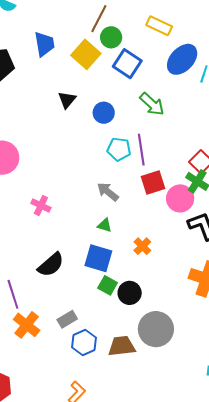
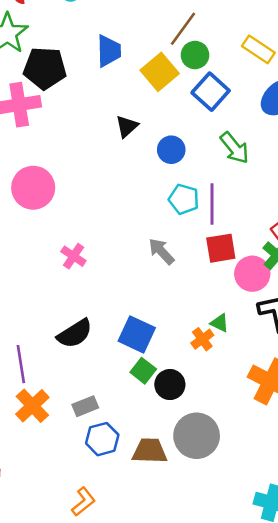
green triangle: (105, 225) -> (220, 323), moved
orange cross: (142, 246) -> (202, 339), moved

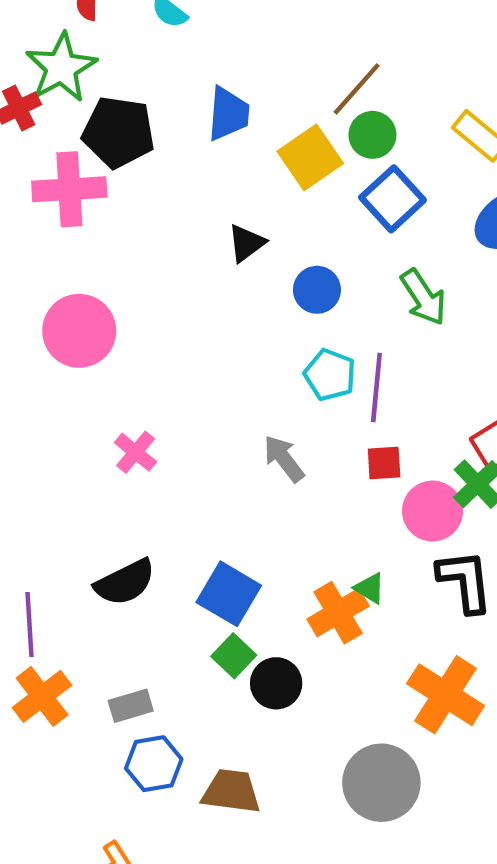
red square: (221, 248) -> (384, 463), size x0.7
orange cross: (202, 339) -> (338, 613), size x1.5
gray circle: (197, 436) -> (381, 783), moved

